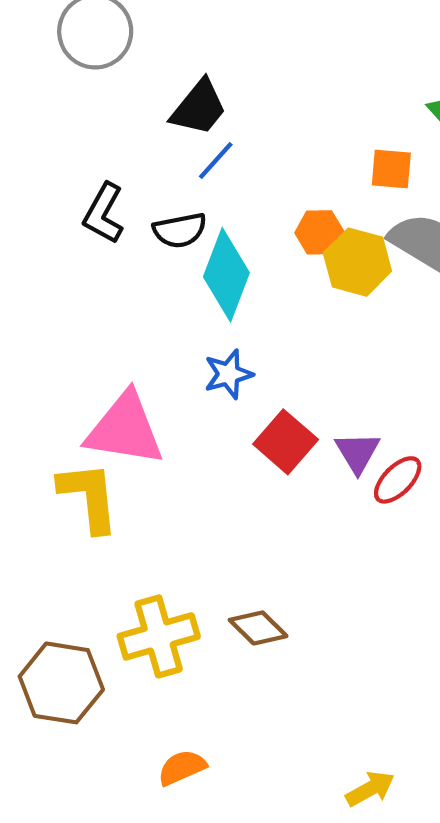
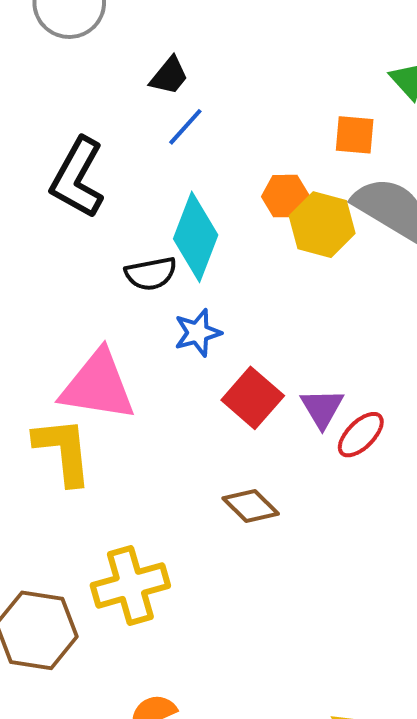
black trapezoid: (199, 108) -> (169, 76), size x0.7
black L-shape: (104, 213) -> (77, 178), size x1.4
black semicircle: (180, 230) -> (151, 274), moved
brown diamond: (258, 628) -> (251, 506), moved

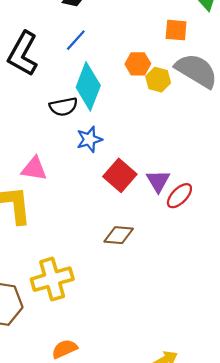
blue line: (185, 127) -> (76, 40), moved
yellow hexagon: (322, 225) -> (158, 80), size x0.7
pink triangle: (98, 386) -> (34, 169), size x0.6
brown diamond: (251, 506) -> (119, 235), turned -40

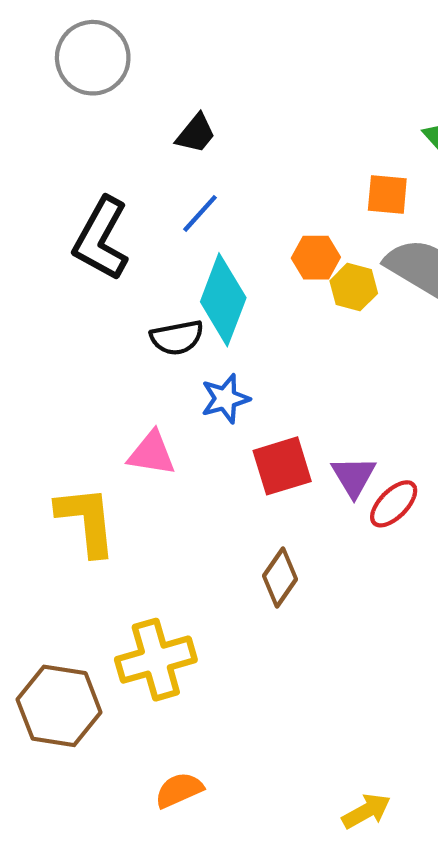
pink triangle: (34, 169) -> (152, 453), moved
red square: (120, 175) -> (282, 466), turned 32
brown diamond: (119, 235) -> (280, 578), turned -60

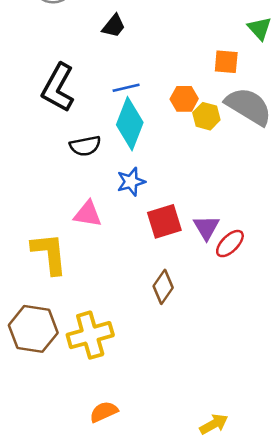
blue line: (200, 213) -> (126, 88), moved, turned 35
black semicircle: (177, 338) -> (85, 146), moved
brown hexagon: (59, 706) -> (33, 329), moved

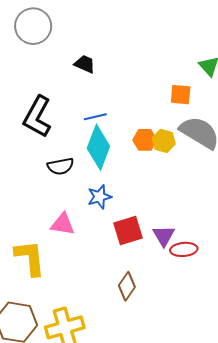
black trapezoid: (114, 26) -> (85, 64), turned -105
orange hexagon: (184, 99) -> (145, 140), moved
red ellipse: (230, 244) -> (184, 249), turned 40

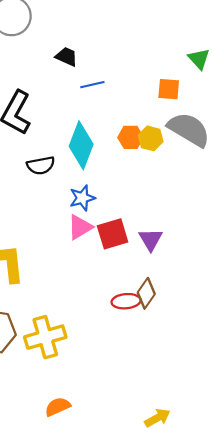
blue line: (95, 117) -> (92, 85), moved
pink triangle: (63, 224) -> (80, 227), moved, turned -40
red ellipse: (184, 249) -> (126, 301), moved
brown diamond: (127, 286) -> (146, 293), moved

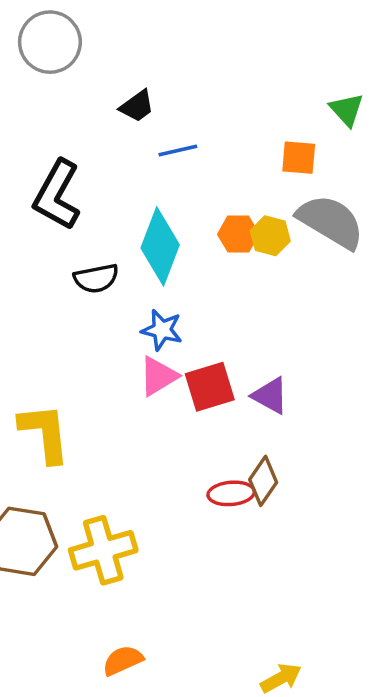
black trapezoid: (67, 57) -> (137, 106), turned 120
blue star: (82, 198) -> (162, 330), turned 30
purple triangle: (151, 239) -> (270, 396), turned -30

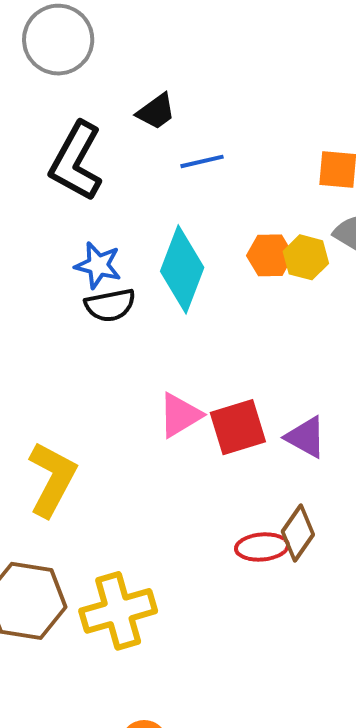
black L-shape: (57, 195) -> (76, 161), moved
blue star: (162, 330) -> (98, 265), moved
yellow L-shape: (45, 433) -> (52, 479), turned 34

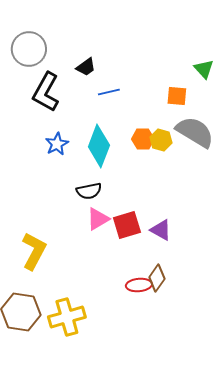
gray circle: (58, 40) -> (29, 49), moved
blue star: (98, 265) -> (57, 144), turned 30
black semicircle: (110, 305) -> (89, 191), moved

